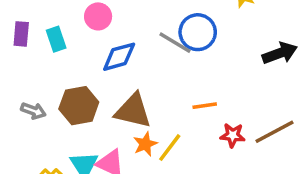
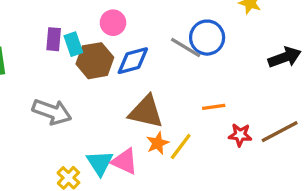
purple rectangle: (21, 34) -> (54, 39), moved
brown hexagon: (79, 106) -> (95, 61), moved
gray arrow: (33, 111) -> (52, 112), size x1.6

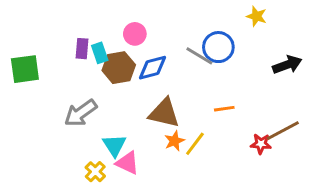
gray arrow: (52, 112) -> (81, 113), turned 124
red star: (240, 135) -> (261, 144), moved
pink triangle: (125, 161) -> (128, 163), moved
cyan triangle: (100, 163) -> (114, 145), moved

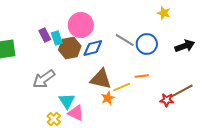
pink circle: (135, 34) -> (81, 25), size x1.6
blue circle: (218, 47) -> (147, 44), moved
purple rectangle: (82, 49) -> (45, 35), turned -32
yellow line: (195, 144) -> (122, 87), moved, turned 30

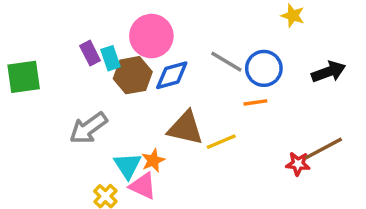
orange line: (142, 76) -> (255, 102), moved
orange star: (108, 98) -> (153, 160), moved

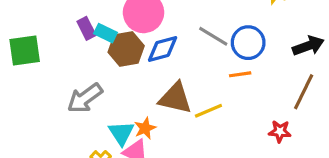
cyan rectangle: (110, 58) -> (105, 33), turned -45
brown line: (323, 148) -> (304, 92), moved, turned -36

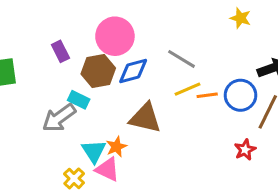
cyan rectangle: (105, 33) -> (79, 100), moved
blue circle: (248, 43) -> (241, 95), moved
yellow line: (208, 111) -> (188, 89), moved
red star: (280, 131) -> (245, 150), turned -30

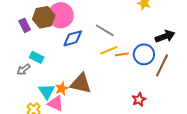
brown hexagon: (98, 71) -> (44, 17), moved
gray arrow: (59, 118) -> (24, 69), size x0.6
brown triangle: (145, 118) -> (81, 83), moved
red star: (245, 150) -> (139, 99), moved

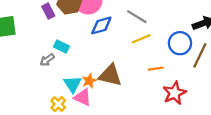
orange line: (122, 54) -> (156, 69), moved
red star: (139, 99) -> (174, 93), size x1.5

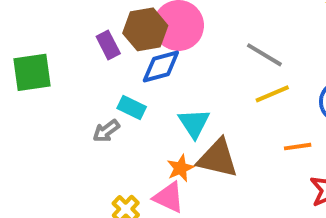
blue diamond: (101, 25) -> (161, 66), moved
cyan triangle: (73, 84) -> (194, 123), moved

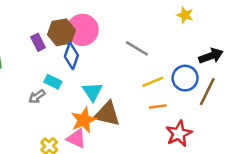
blue diamond: (161, 66) -> (71, 56), turned -55
yellow line: (272, 94) -> (153, 82), moved
orange star: (180, 168) -> (84, 120), size x1.5

